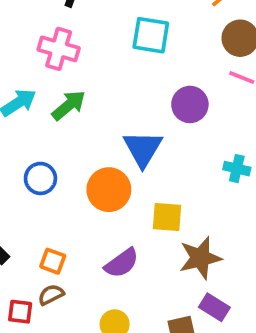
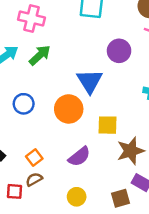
orange square: (53, 261) -> (34, 157), turned 35

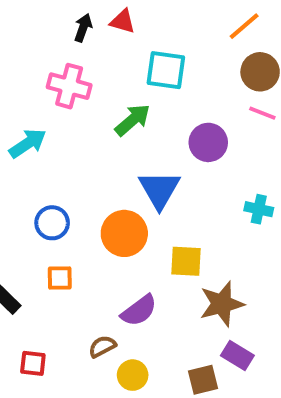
green arrow: (40, 55) -> (133, 120), moved
orange square: (34, 157) -> (60, 278), moved, turned 35
brown semicircle: (34, 179) -> (102, 346), moved

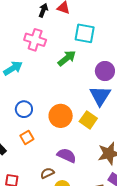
blue triangle: (159, 190) -> (100, 96), moved
yellow square: (186, 261) -> (88, 120), moved, turned 30
orange square: (60, 278) -> (27, 137), turned -32
purple semicircle: (139, 311) -> (67, 155), turned -120

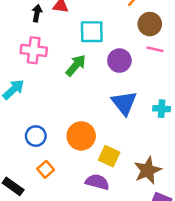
purple circle: (105, 71) -> (119, 61), moved
yellow square: (88, 120) -> (109, 156), moved

